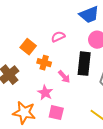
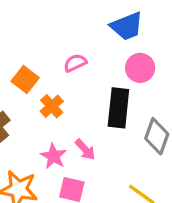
orange cross: (44, 63) -> (52, 106), turned 32
pink arrow: (64, 77) -> (85, 150), moved

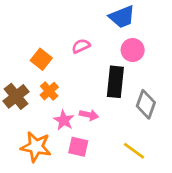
orange cross: (52, 106) -> (49, 91), moved
pink arrow: (85, 150) -> (89, 115), turned -36

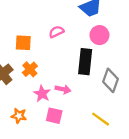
orange square: (41, 59) -> (23, 43), turned -35
orange star: (36, 147) -> (19, 116), size x0.6

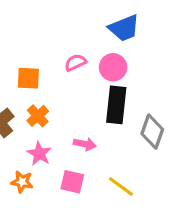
pink circle: (99, 35) -> (113, 67), moved
pink star: (42, 94) -> (39, 154), moved
yellow line: (101, 119) -> (121, 186), moved

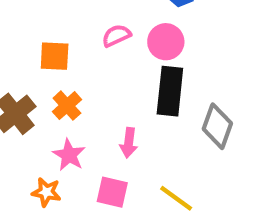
pink arrow: (85, 144) -> (129, 143), turned 85

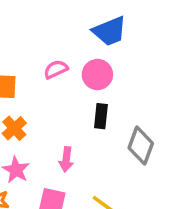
black rectangle: (170, 91) -> (101, 116), size x0.6

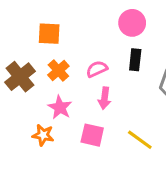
pink semicircle: (56, 69) -> (97, 69), moved

